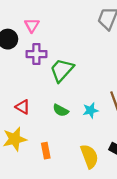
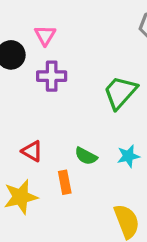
green trapezoid: (62, 70) -> (120, 92), moved
orange rectangle: (46, 151) -> (65, 182), moved

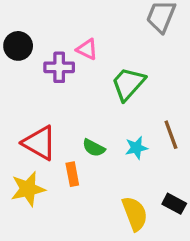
pink triangle: (45, 35) -> (87, 49), moved, turned -35
red triangle: (32, 151) -> (39, 143), size x1.6

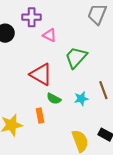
purple cross: (59, 67) -> (32, 17), moved
red triangle: (39, 143) -> (41, 74), moved

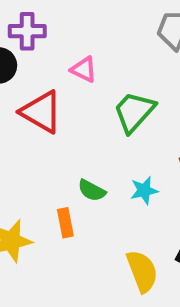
purple cross: (32, 17) -> (27, 31), moved
red triangle: (41, 74) -> (41, 112), moved

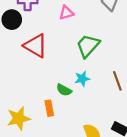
pink triangle: (84, 69) -> (66, 13), moved, turned -42
cyan star: (144, 190) -> (82, 79), moved

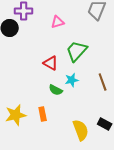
red triangle: (36, 46) -> (51, 63), moved, size x0.7
orange rectangle: (49, 108) -> (43, 114), moved

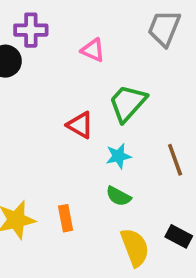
pink triangle: (58, 22) -> (93, 50), turned 40
green semicircle: (56, 90) -> (118, 196), moved

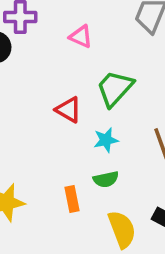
green semicircle: (118, 196) -> (106, 179), turned -40
orange rectangle: (66, 218) -> (72, 199), moved

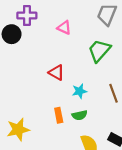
green trapezoid: (115, 88) -> (99, 51), moved
orange rectangle: (72, 199) -> (59, 115), moved

